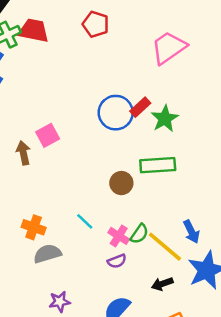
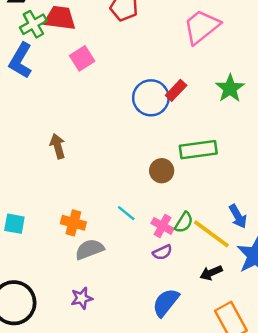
green star: (165, 119) -> (230, 88), moved
pink square: (48, 135) -> (82, 58), moved
purple star: (60, 302) -> (82, 298), moved

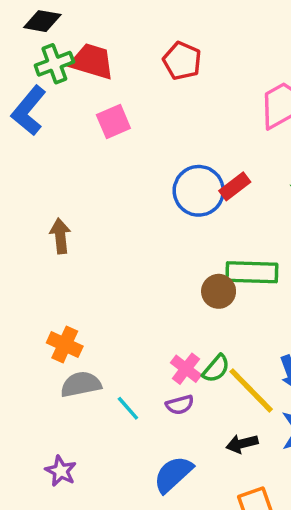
brown circle: (162, 171) -> (219, 291), moved
cyan line: (126, 213) -> (128, 408), moved
purple star: (82, 298) -> (61, 471), moved, turned 30

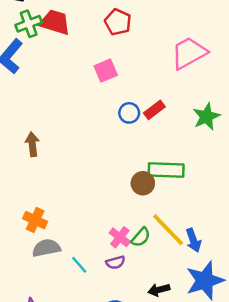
pink square: (113, 122) -> (106, 71), moved
blue circle: (199, 191) -> (129, 113), size x0.6
yellow line: (251, 390) -> (168, 230), moved

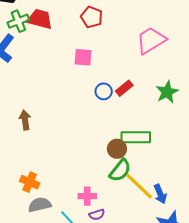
pink square: (106, 71) -> (83, 57), turned 30
pink cross: (120, 237) -> (87, 196), moved, turned -36
green semicircle: (141, 237) -> (120, 170), moved, size x1.4

